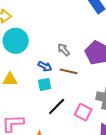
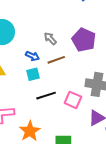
brown line: (69, 71) -> (56, 60), turned -30
black line: (57, 106) -> (46, 96), turned 30

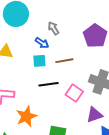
gray arrow: (50, 38) -> (53, 28), moved
brown line: (56, 60) -> (64, 61), moved

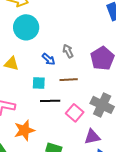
gray arrow: (53, 28) -> (68, 51), moved
cyan square: (39, 61) -> (39, 83), moved

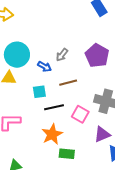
cyan circle: (26, 27) -> (17, 55), moved
gray arrow: (68, 51) -> (62, 55), turned -104
orange star: (24, 130) -> (52, 134), moved

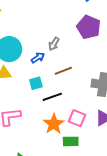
purple pentagon: (97, 56) -> (89, 27), moved
blue arrow: (44, 67) -> (38, 58), turned -56
pink square: (80, 114) -> (77, 118), moved

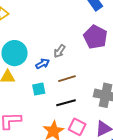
black line: (52, 97) -> (66, 103), moved

